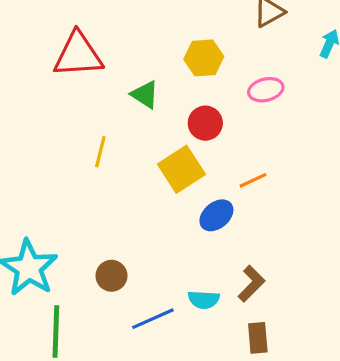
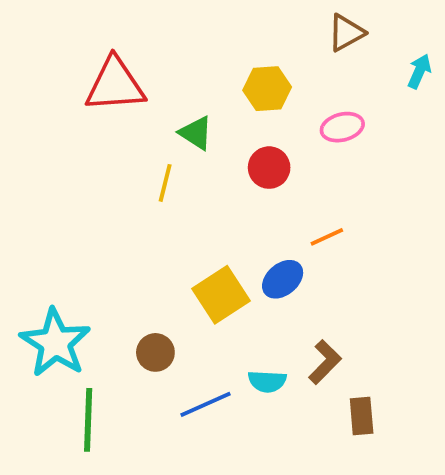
yellow line: (100, 152) -> (165, 183), moved
yellow square: (181, 169) -> (221, 295), moved
brown rectangle: (258, 338) -> (362, 416), moved

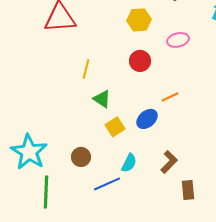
green triangle: (196, 133) -> (102, 99), moved
yellow square: (221, 295) -> (115, 127), size x0.7
cyan semicircle: (267, 381) -> (129, 163), moved, turned -66

